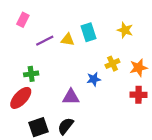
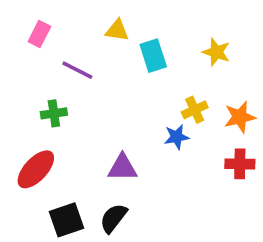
yellow triangle: (68, 40) -> (117, 30), moved
purple line: (45, 41) -> (77, 70), turned 54
green cross: (31, 74) -> (54, 113), moved
blue star: (94, 79) -> (177, 137), moved

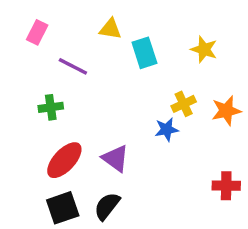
red cross: (240, 164) -> (226, 186), moved
purple triangle: (122, 168) -> (115, 158), turned 36
red ellipse: (36, 169) -> (64, 160), moved

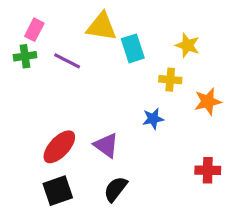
yellow triangle: (110, 29) -> (102, 27), size x1.5
yellow cross: (184, 104) -> (170, 80), moved, turned 30
green cross: (51, 107) -> (25, 56), moved
black semicircle: (107, 206) -> (116, 189), moved

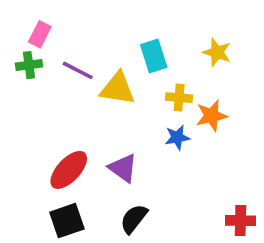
yellow triangle: (102, 27) -> (118, 89), moved
yellow cross: (170, 80) -> (179, 98), moved
orange star: (208, 102) -> (212, 116), moved
red cross: (208, 170) -> (240, 221), moved

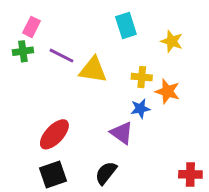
cyan rectangle: (154, 56) -> (126, 26), moved
orange star: (212, 116) -> (167, 91), turned 30
purple triangle: (123, 168) -> (122, 133), moved

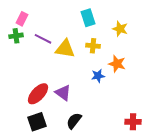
yellow cross: (142, 77) -> (93, 46), moved
purple triangle: (122, 133) -> (63, 93), moved

